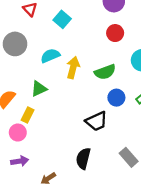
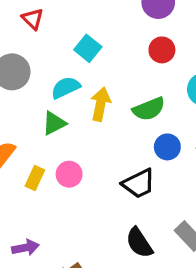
cyan square: (62, 19) -> (88, 48), moved
green triangle: (39, 89) -> (54, 123), moved
pink circle: (18, 133) -> (69, 174), moved
black semicircle: (83, 159) -> (139, 243), moved, turned -45

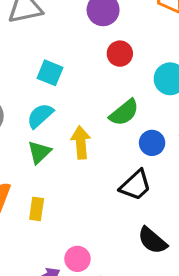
yellow arrow: (101, 104) -> (81, 142), moved
pink circle: (69, 174) -> (77, 259), moved

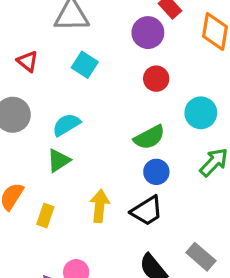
cyan square: (50, 73) -> (85, 65), moved
yellow arrow: (81, 142) -> (100, 206), moved
blue circle: (152, 143) -> (156, 172), moved

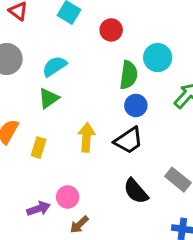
red circle: (156, 79) -> (111, 30), moved
cyan circle: (201, 113) -> (158, 58), moved
green semicircle: (149, 137) -> (129, 75), turned -52

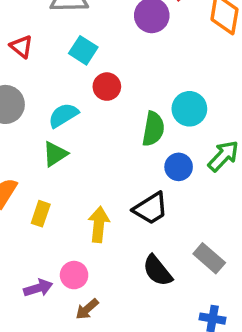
red circle: (111, 30) -> (107, 87), moved
blue circle: (136, 105) -> (179, 167), moved
yellow arrow: (86, 137) -> (99, 224), moved

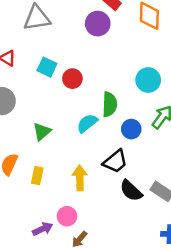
cyan square: (83, 50) -> (47, 67), moved
cyan circle: (189, 109) -> (148, 80), moved
cyan semicircle: (63, 115) -> (87, 123), moved
black semicircle: (157, 271) -> (131, 191), moved

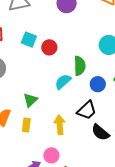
green triangle: (42, 132) -> (30, 100), moved

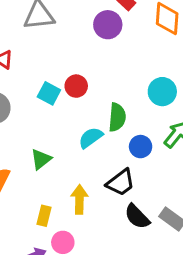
cyan square: (29, 40) -> (49, 93), moved
yellow rectangle: (26, 125) -> (44, 216), moved

